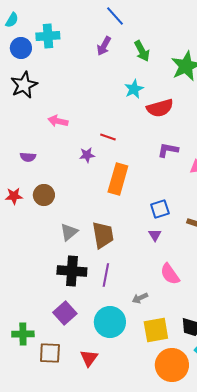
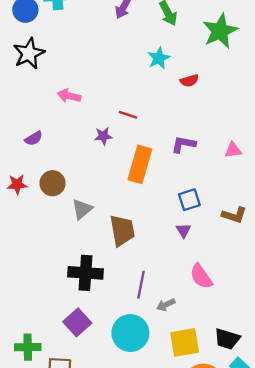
red semicircle: (160, 108) -> (189, 81), size x0.6
purple L-shape: (168, 150) -> (183, 144), moved
purple semicircle: (28, 157) -> (34, 138), turned -35
gray triangle: (69, 232) -> (82, 209), moved
purple line: (106, 275) -> (141, 285), moved

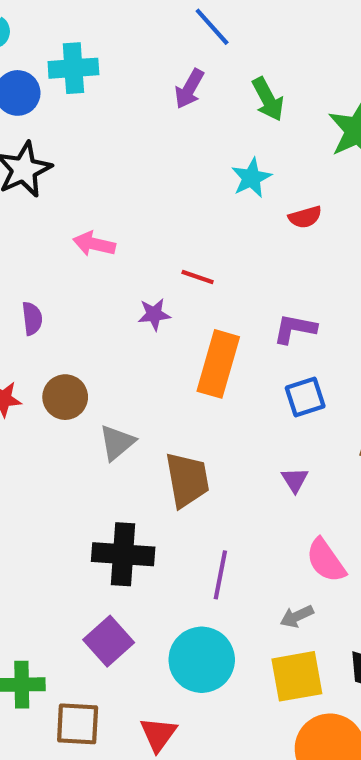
purple semicircle: (34, 138) -> (32, 318), turned -66
blue square: (189, 200) -> (305, 397), moved
gray arrow: (166, 305) -> (297, 616), moved

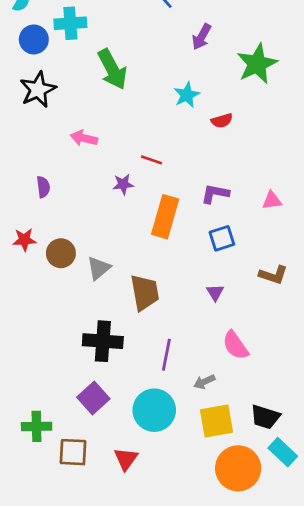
purple arrow: (189, 89) -> (202, 37), moved
green arrow: (268, 99) -> (112, 69), moved, size x1.4
brown circle: (65, 397) -> (61, 253), moved
gray arrow: (297, 616) -> (204, 382), moved

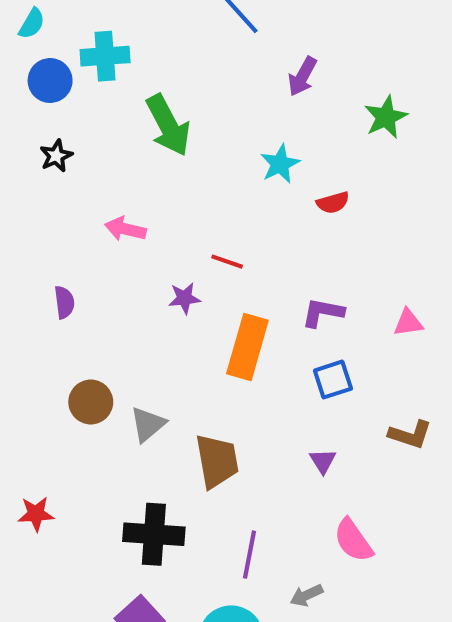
green star: (257, 64) -> (386, 117), size x0.7
black star: (38, 90) -> (56, 156), size x0.6
red star: (24, 240) -> (36, 514), moved

